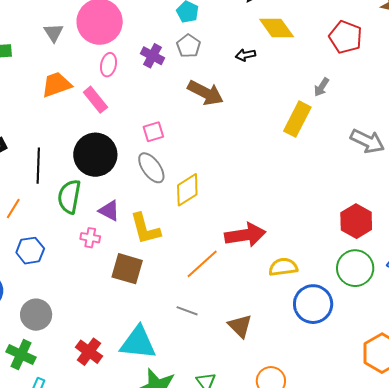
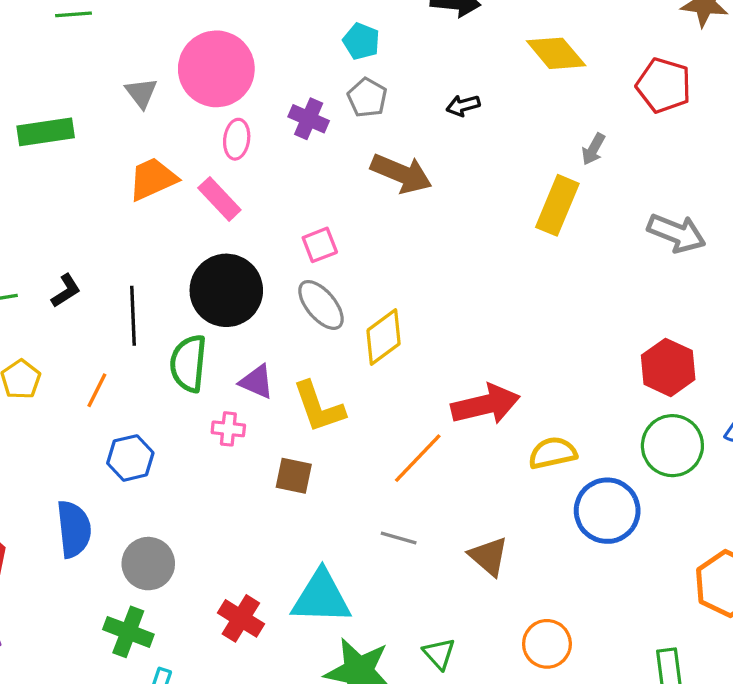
yellow diamond: (277, 28) -> (556, 53), moved
red pentagon: (346, 37) -> (664, 85), moved
brown square: (127, 269) -> (294, 476), size x0.7

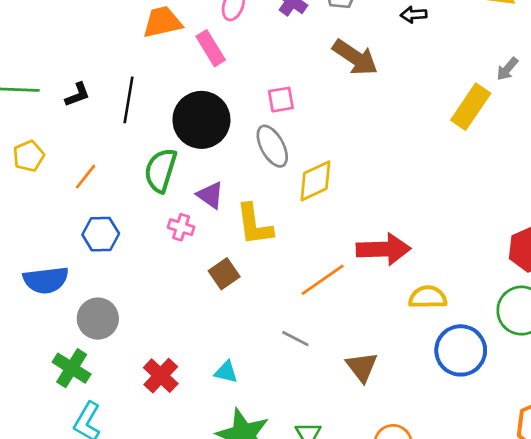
black line: (133, 316) -> (128, 100), moved
brown square: (294, 476) -> (224, 274), turned 32
blue semicircle: (74, 529) -> (46, 280), turned 78
cyan triangle: (321, 597) -> (226, 372), size x0.5

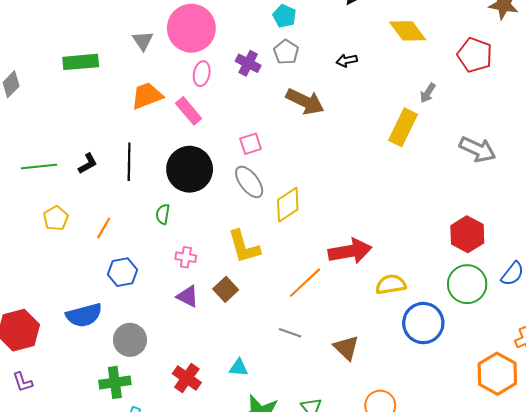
green semicircle: (161, 170) -> (163, 214), size x0.6
purple triangle: (210, 195) -> (188, 296), moved
green cross: (72, 368) -> (115, 382), turned -32

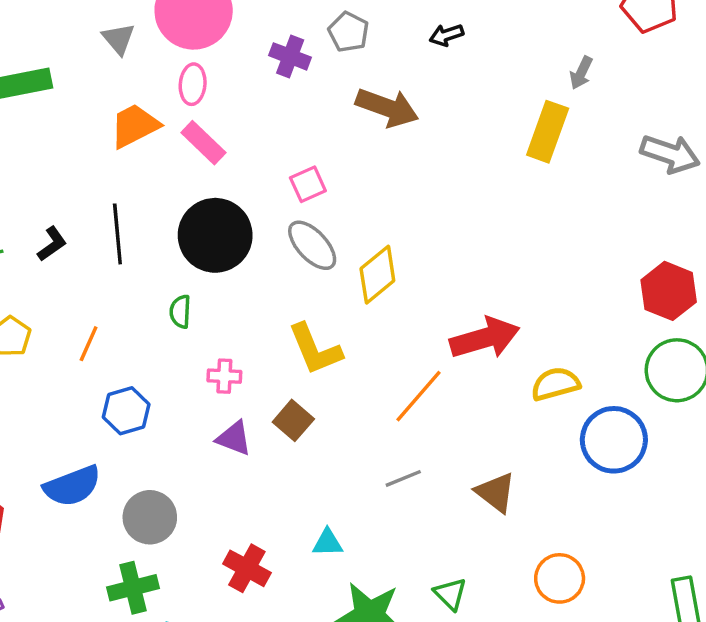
pink ellipse: (202, 74) -> (193, 84), moved
gray line: (290, 333) -> (403, 478), turned -35

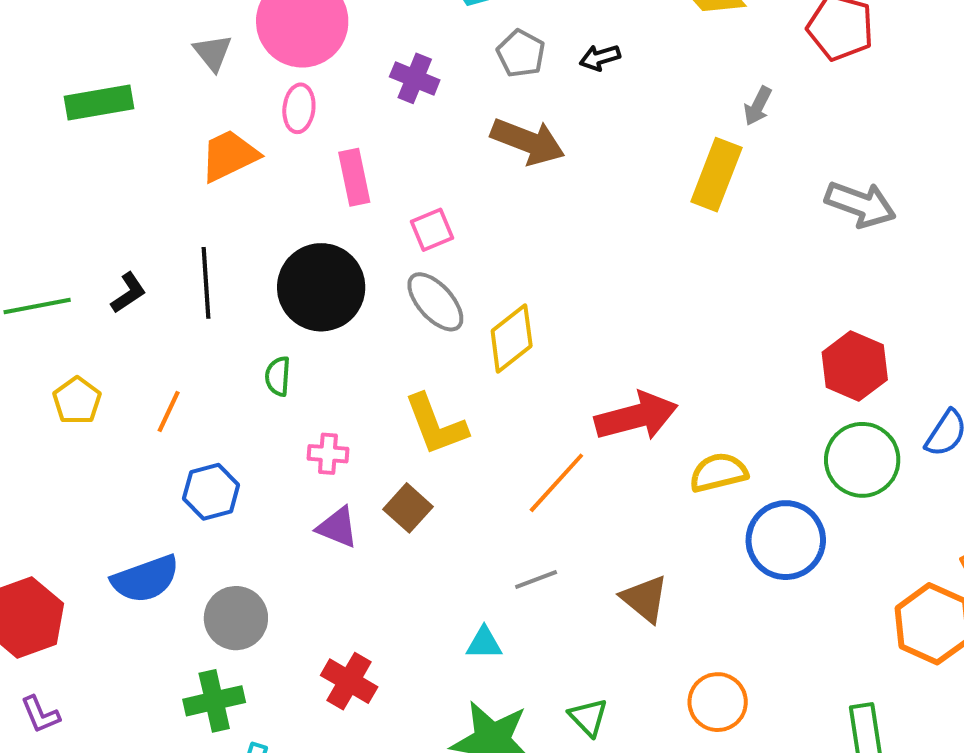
gray pentagon: (349, 32) -> (521, 54), moved
pink rectangle: (203, 143) -> (354, 177), moved, turned 33
cyan triangle: (328, 543) -> (484, 643), moved

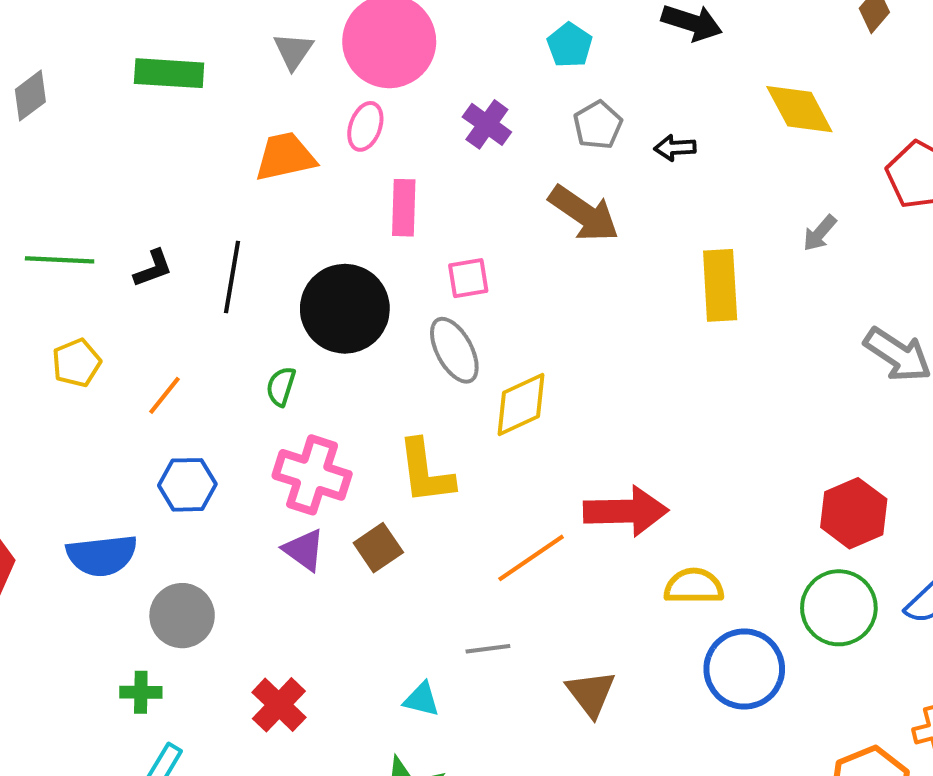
yellow rectangle: (716, 175) -> (720, 285), moved, turned -38
pink cross: (328, 454) -> (312, 475), size x1.8
green cross: (214, 701) -> (141, 692), size x0.7

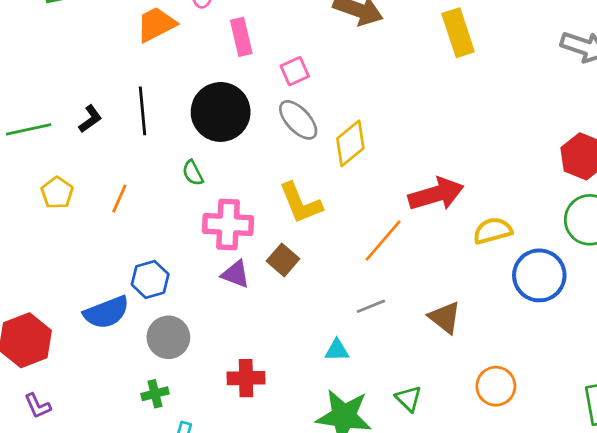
green semicircle: (281, 386) -> (193, 173), turned -30
blue hexagon: (187, 485) -> (150, 279), moved
red cross: (279, 705) -> (246, 378), turned -30

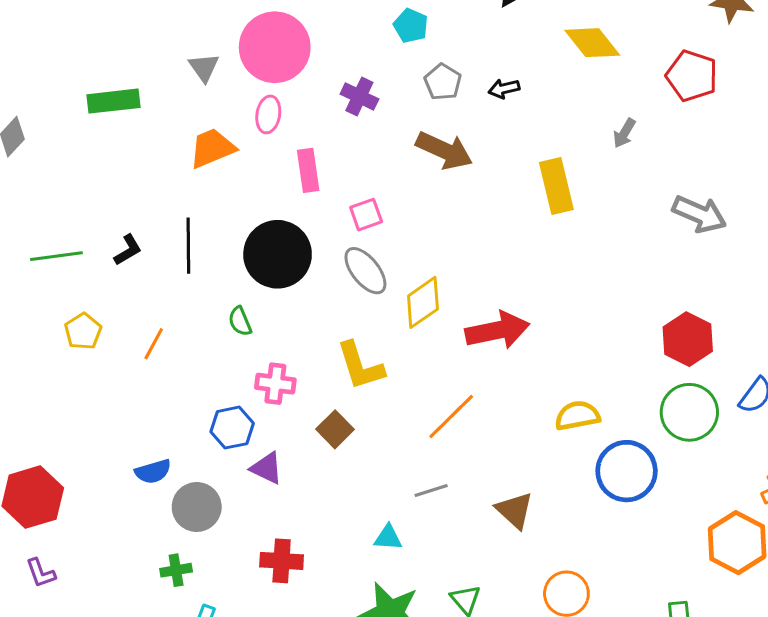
red arrow: (436, 194) -> (497, 330), moved
pink cross: (228, 224) -> (275, 384), size x0.7
purple triangle: (236, 274) -> (267, 468), moved
blue hexagon: (150, 279) -> (232, 428), moved
blue semicircle: (106, 312) -> (153, 472), moved, size x0.7

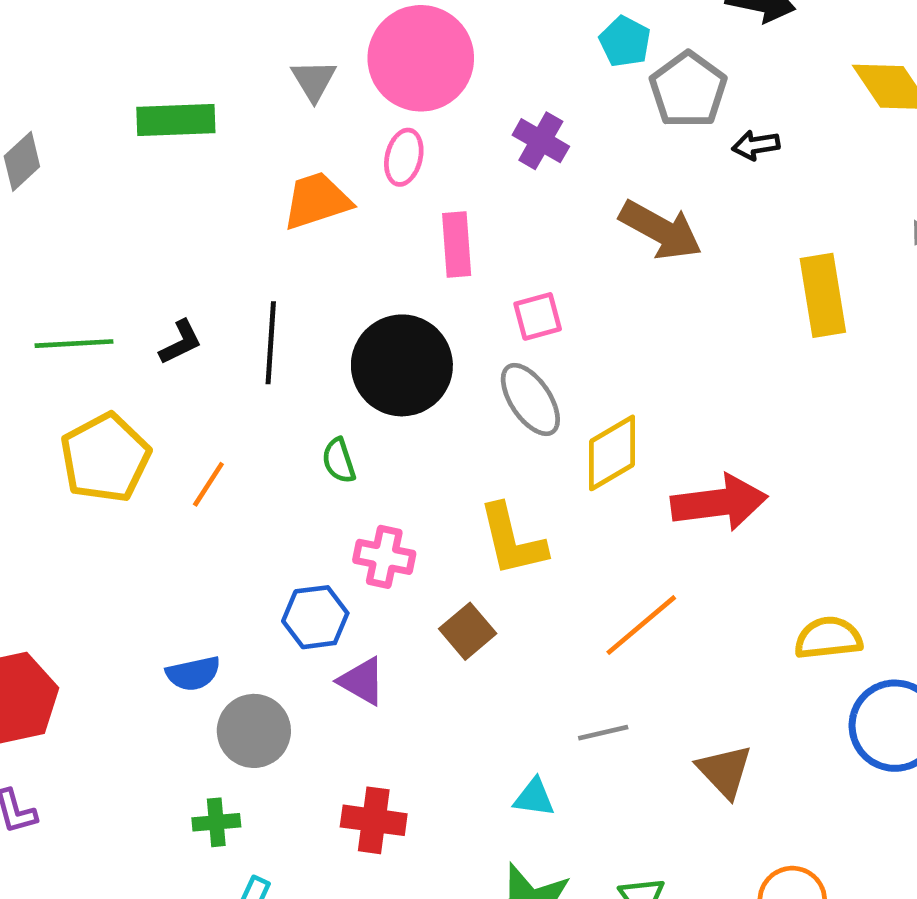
gray pentagon: (443, 82) -> (688, 90), moved, size x1.4
yellow pentagon: (83, 331) -> (105, 458), size x1.6

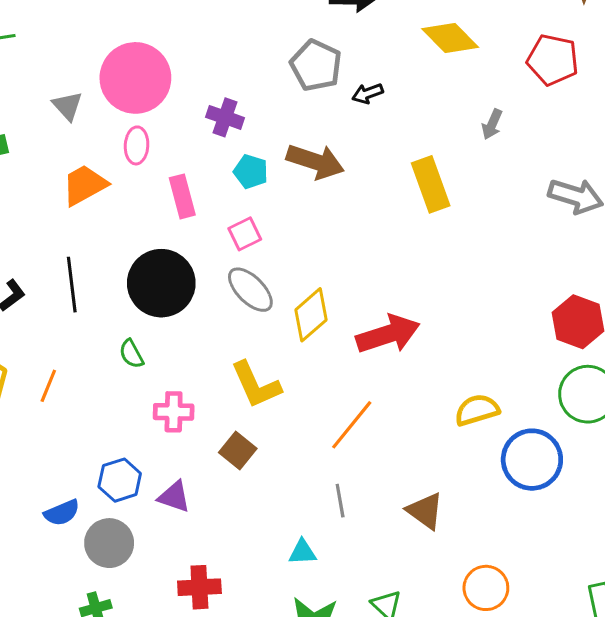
cyan pentagon: (625, 42) -> (251, 172), moved
blue hexagon: (315, 617) -> (120, 480), moved
gray line: (603, 733) -> (340, 501), turned -76

